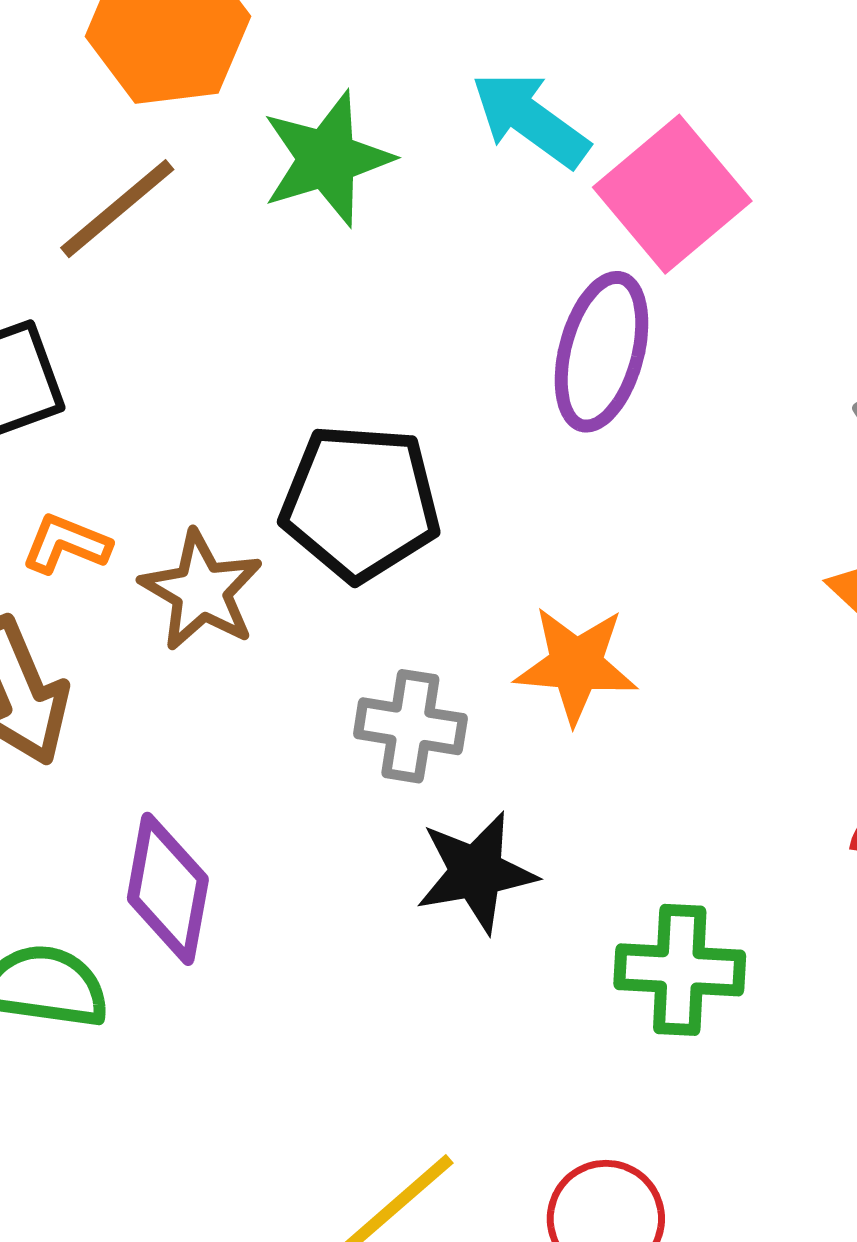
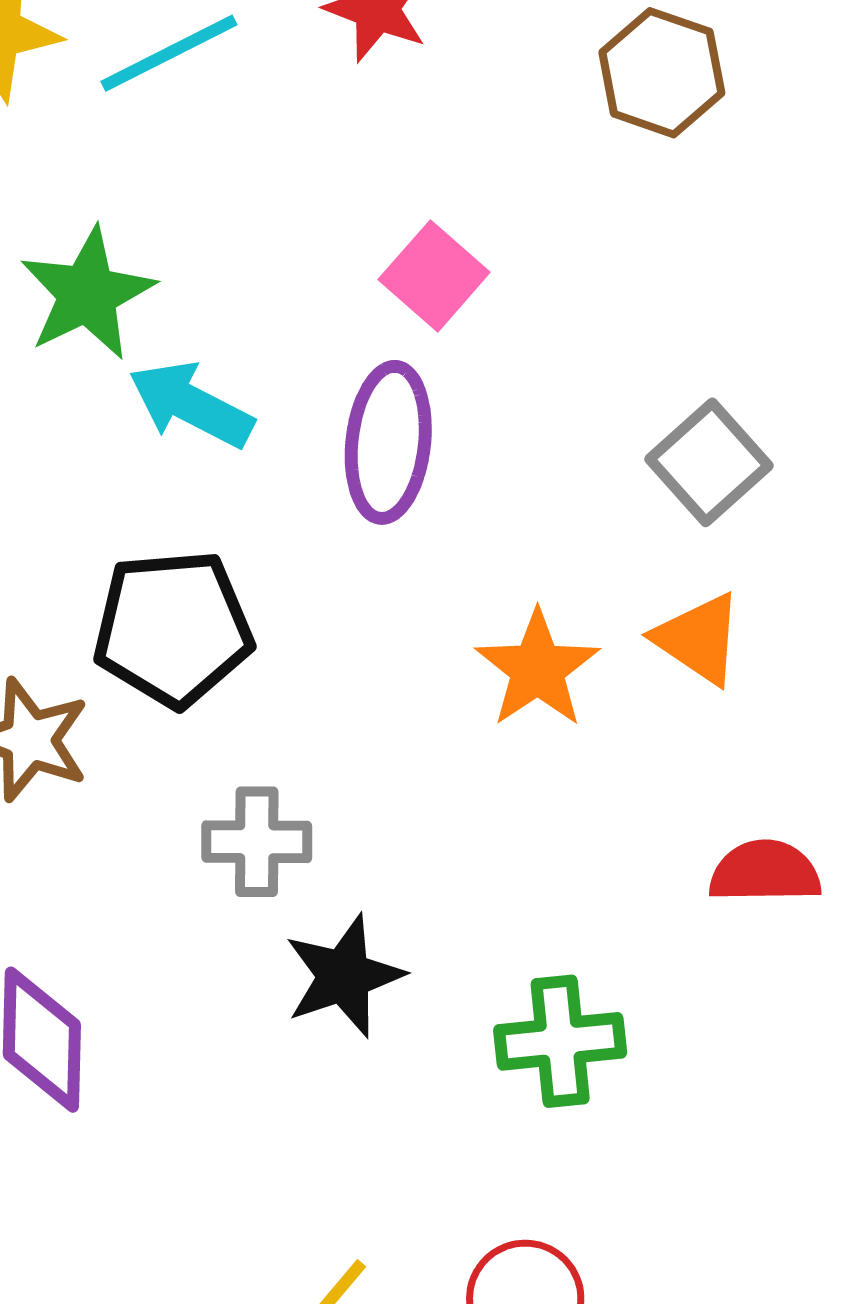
cyan arrow: (530, 119) -> (191, 405), moved
pink square: (672, 194) -> (434, 276), size x0.7
orange star: (576, 665) -> (537, 669), moved, turned -30

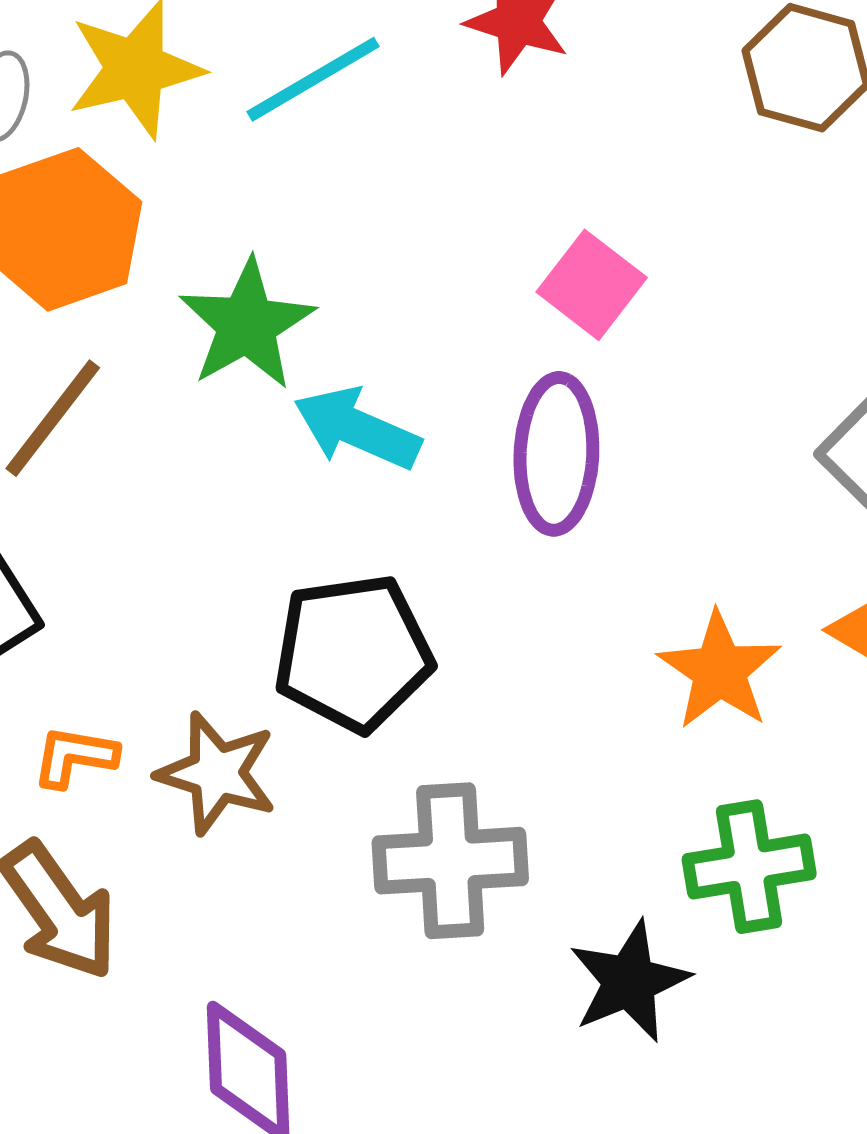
gray cross: (257, 842) -> (450, 861), size x1.4
black star: (344, 976) -> (629, 981), moved
green cross: (560, 1041) -> (749, 867), moved

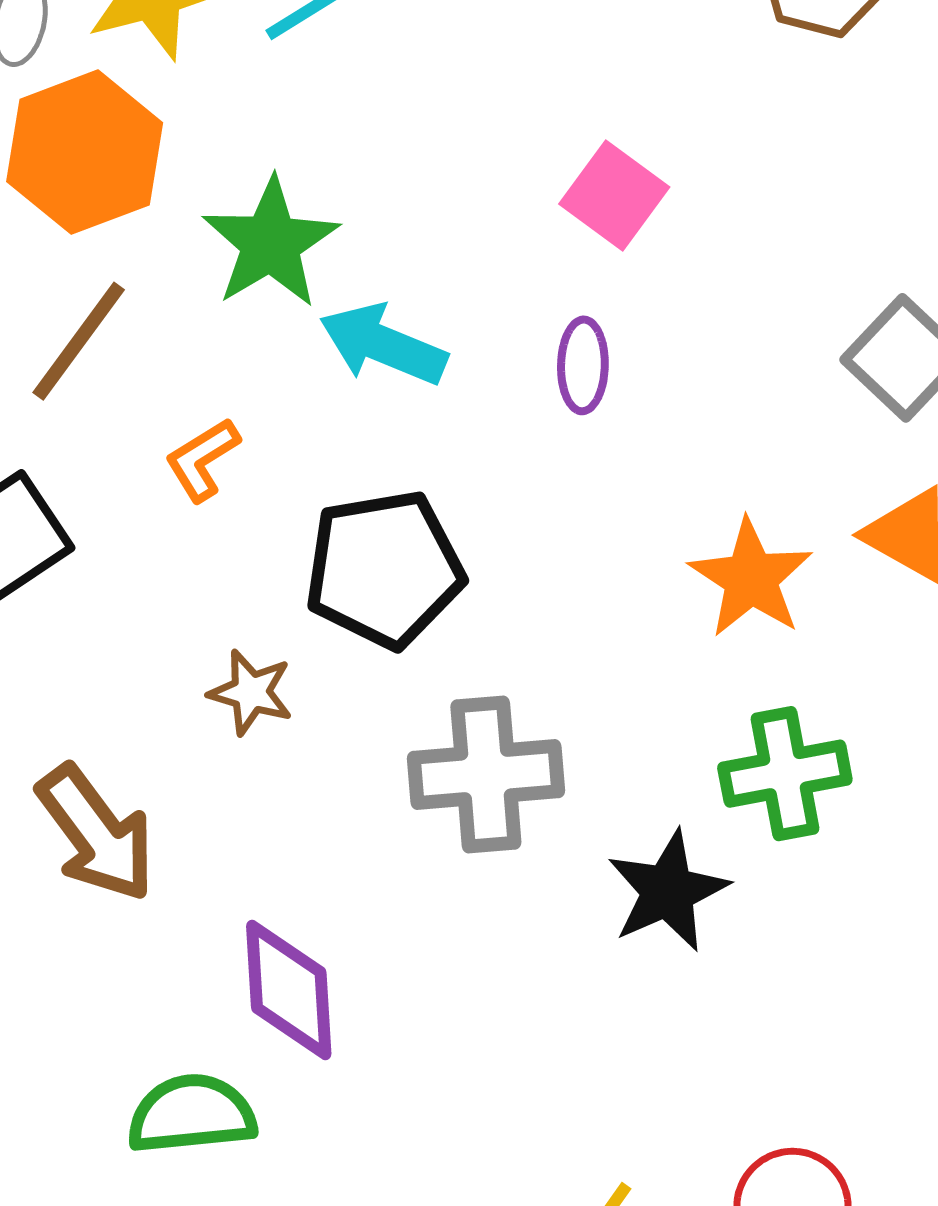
purple ellipse: (556, 454) -> (583, 365), size x0.6
orange L-shape: (75, 757) -> (202, 459), moved, turned -40
brown star: (217, 773) -> (251, 692), size x0.7

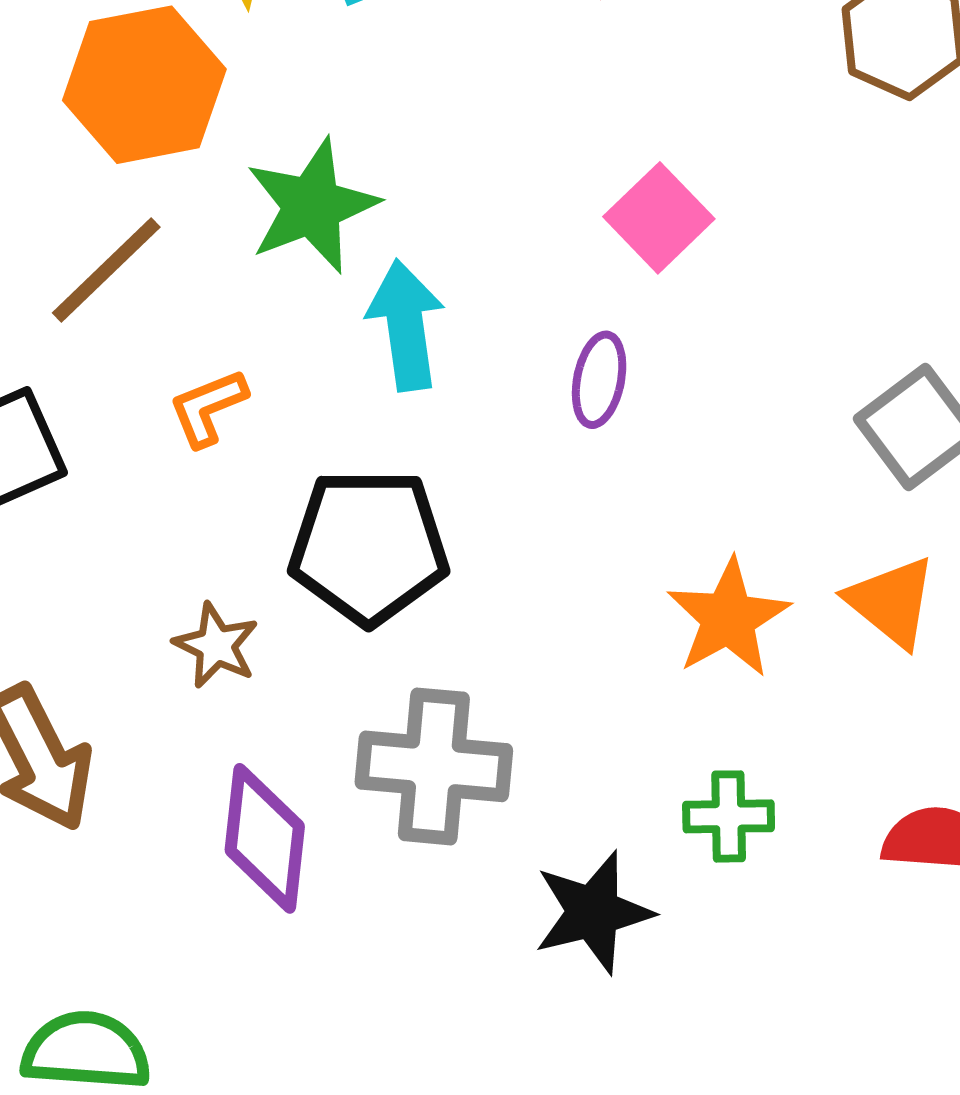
cyan arrow: (383, 345) -> (406, 325), turned 50
green cross: (785, 774) -> (729, 816), size x0.7
purple diamond: (289, 990) -> (265, 838), moved

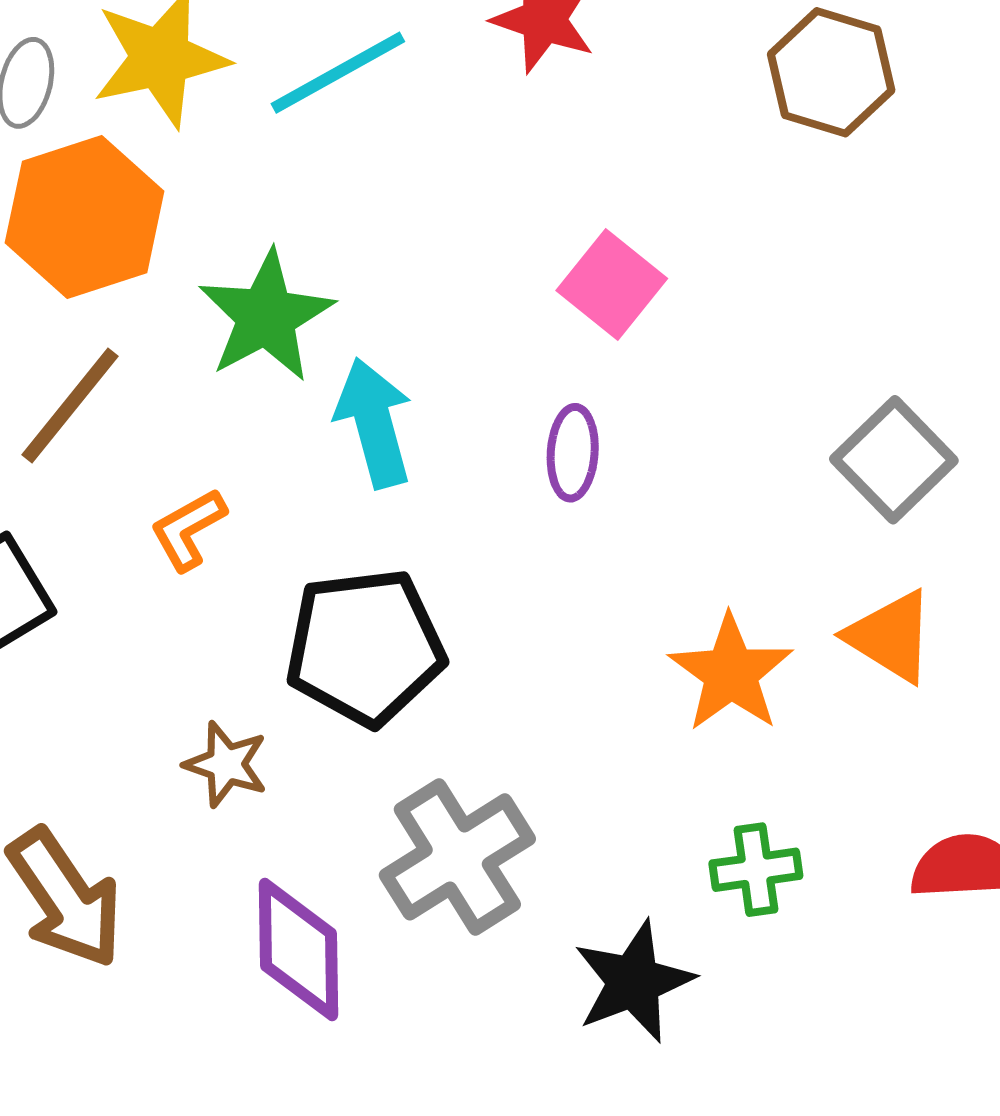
gray cross: (434, 766) -> (457, 857), turned -30

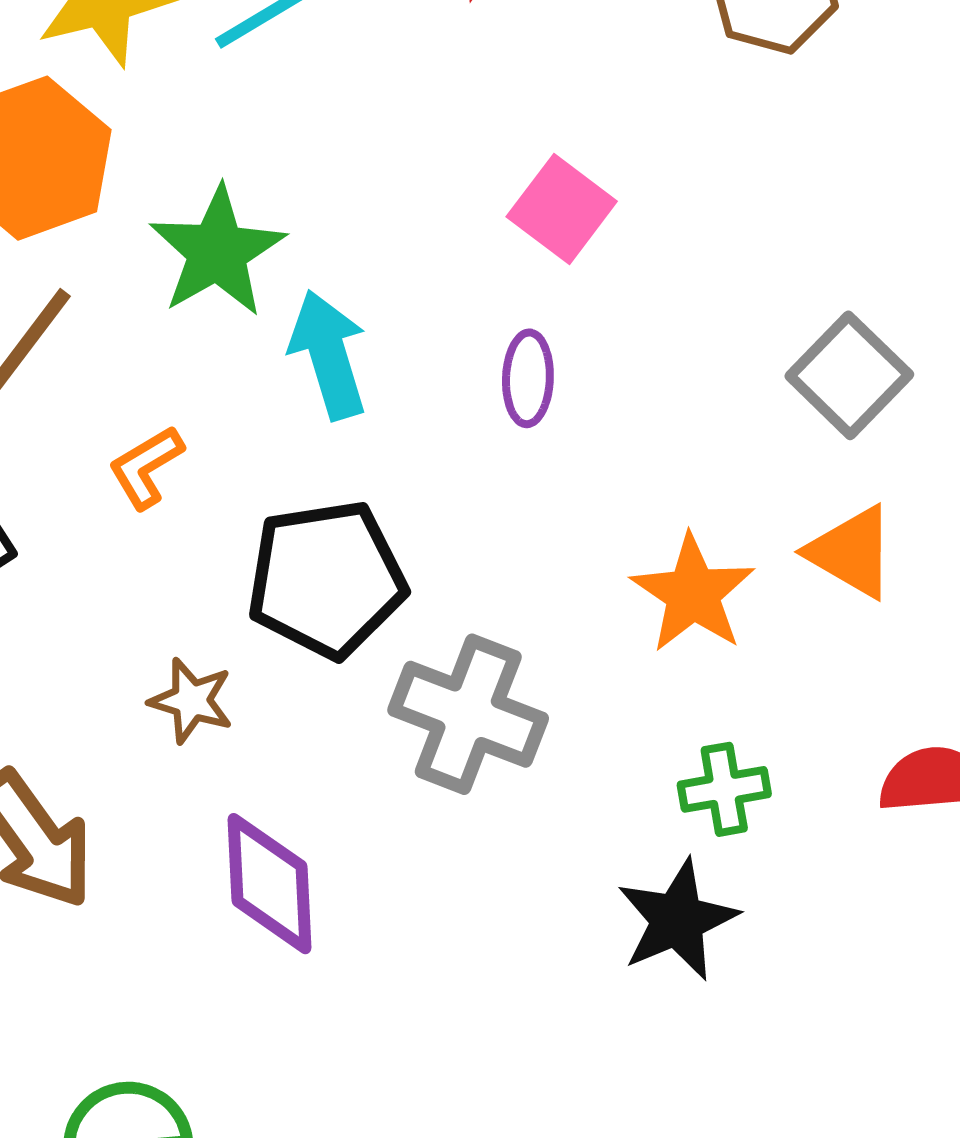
gray cross: (457, 857) -> (468, 714), moved, turned -35
black star: (634, 982) -> (677, 920), moved

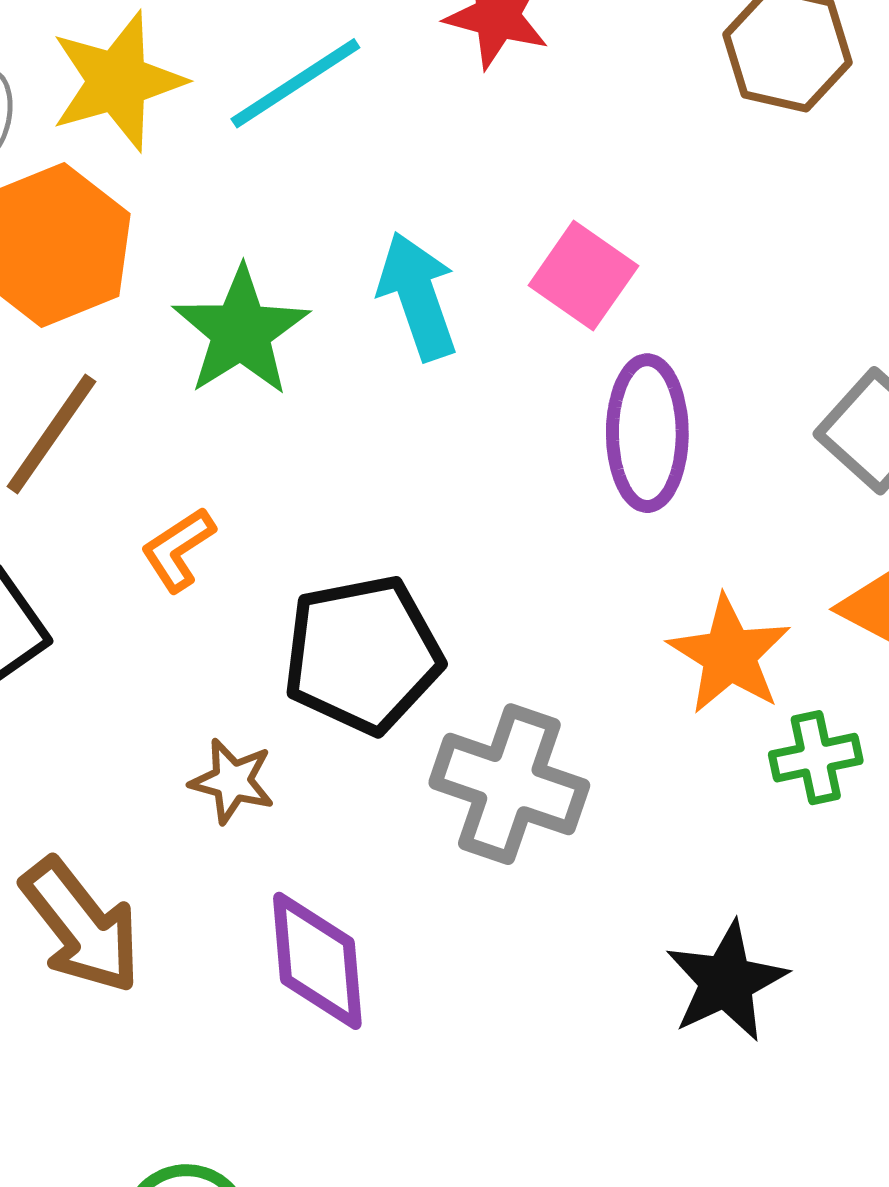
cyan arrow: (328, 355) -> (418, 296), moved
purple ellipse: (528, 378) -> (647, 433), moved, size x1.6
green cross: (724, 789) -> (816, 758), moved

